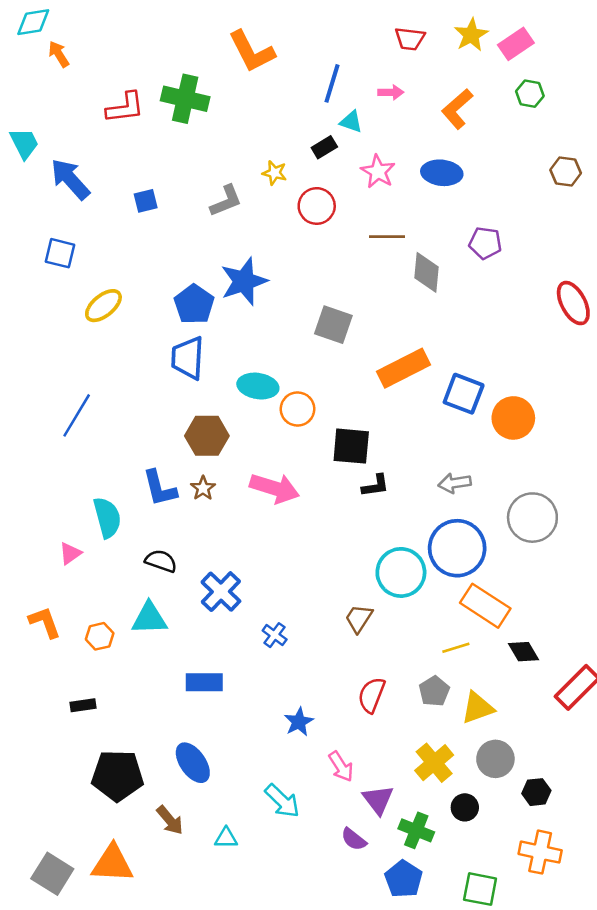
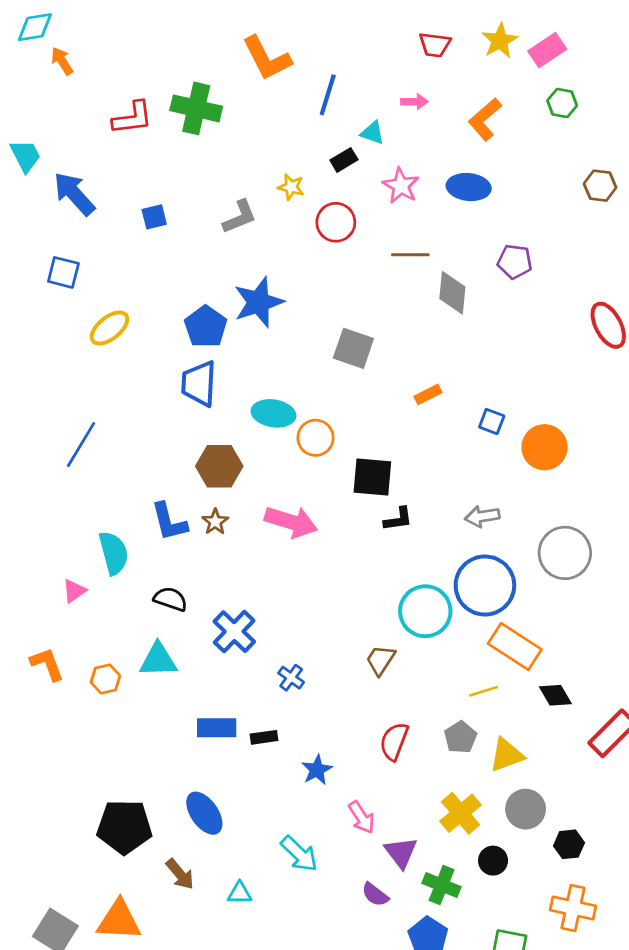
blue line: (332, 83) -> (328, 95), moved
orange rectangle: (403, 368) -> (428, 394), size x0.5
blue square: (464, 394) -> (492, 421), size x0.6
black rectangle: (83, 705) -> (264, 737), moved

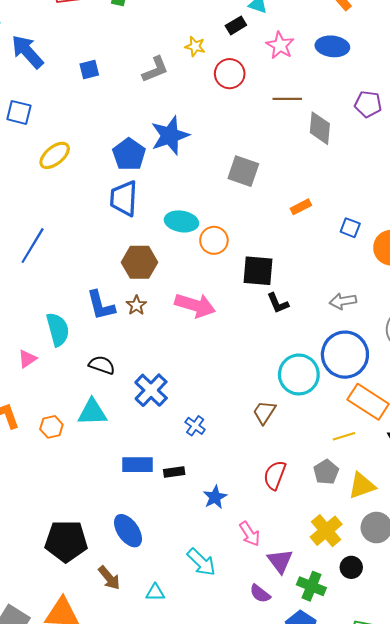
black L-shape: (398, 519) -> (278, 303), turned 75

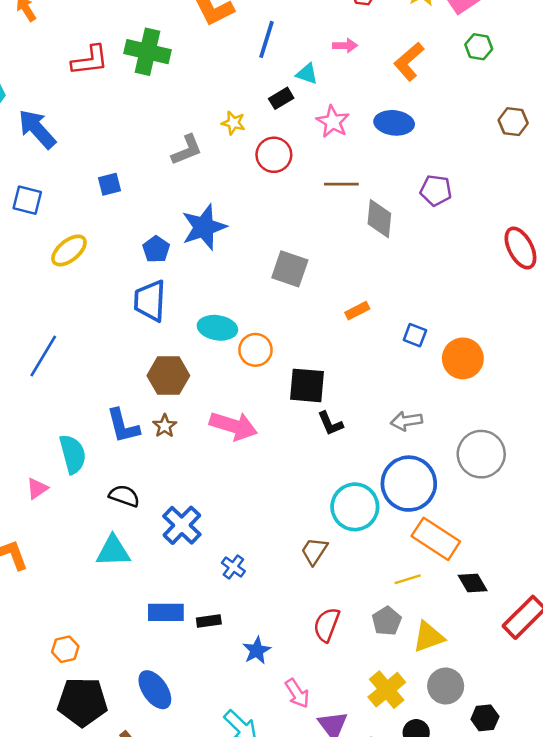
blue square: (89, 69) -> (109, 184), moved
blue pentagon: (129, 154) -> (156, 249), size x0.7
orange hexagon: (51, 427) -> (65, 649), moved

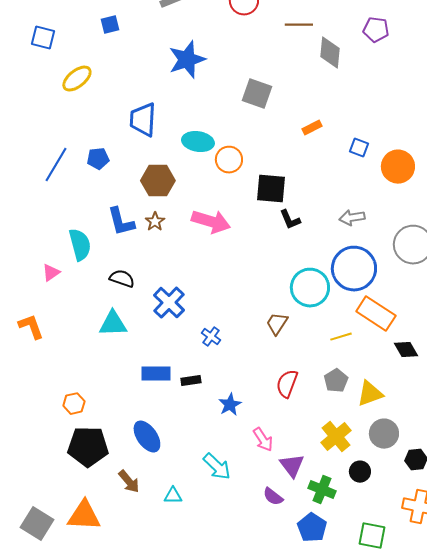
blue pentagon: (156, 249) -> (98, 159), moved, turned 30
yellow line: (408, 579) -> (341, 337), moved

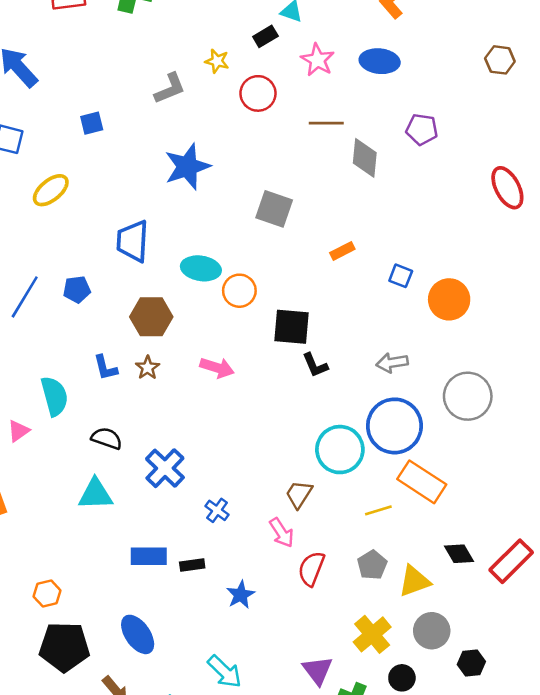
blue L-shape: (121, 222) -> (105, 368), size x0.7
pink arrow: (211, 222) -> (217, 368), size x0.7
black diamond: (406, 350) -> (459, 554), moved
pink arrow: (263, 440) -> (282, 533), moved

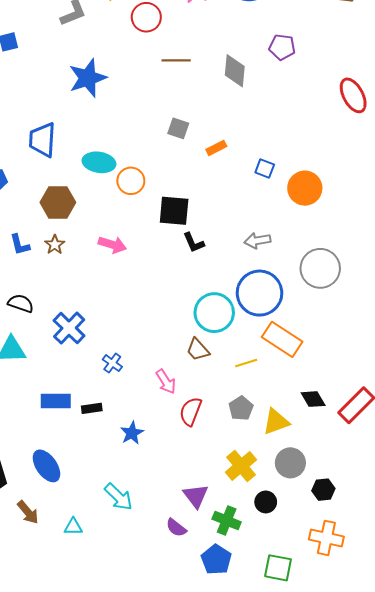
brown line: (326, 123) -> (176, 60), moved
gray square: (274, 209) -> (178, 128), moved, size x0.7
brown trapezoid: (299, 494) -> (198, 350), moved, turned -75

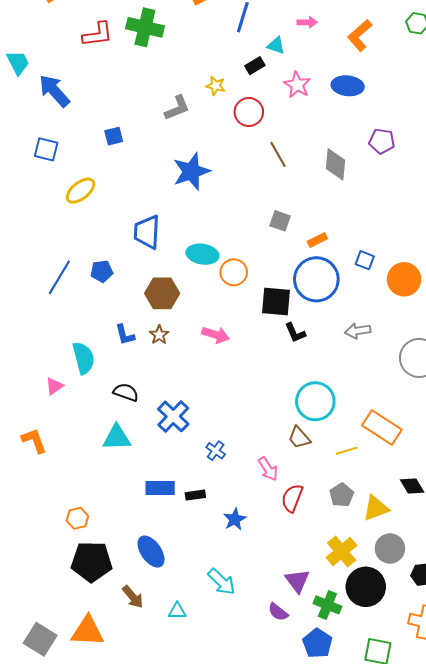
brown line: (176, 60) -> (278, 154), turned 60
blue circle: (260, 293) -> (316, 279), moved
black circle: (266, 502) -> (366, 587), size x1.8

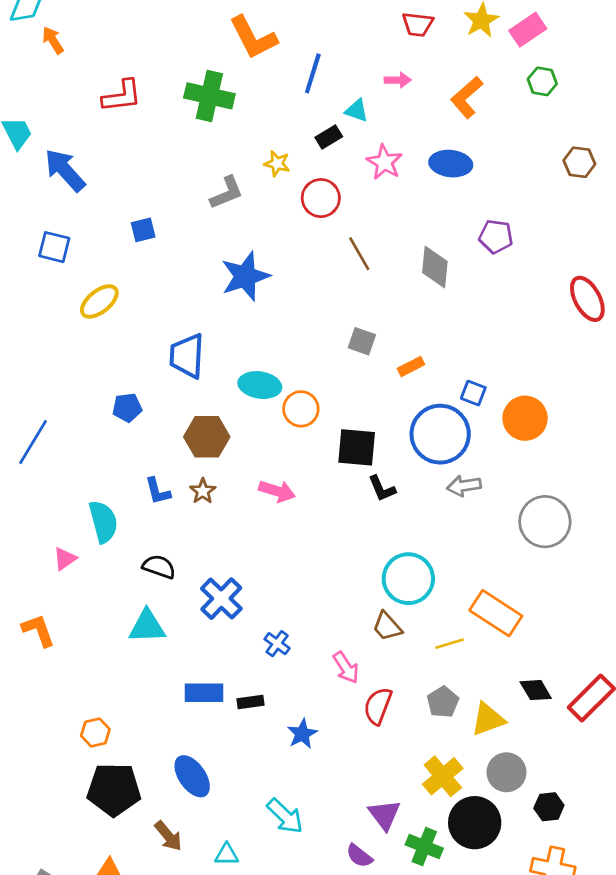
green cross: (145, 27) -> (209, 96), moved
blue line: (59, 277) -> (33, 442), moved
blue circle: (316, 279) -> (440, 434), moved

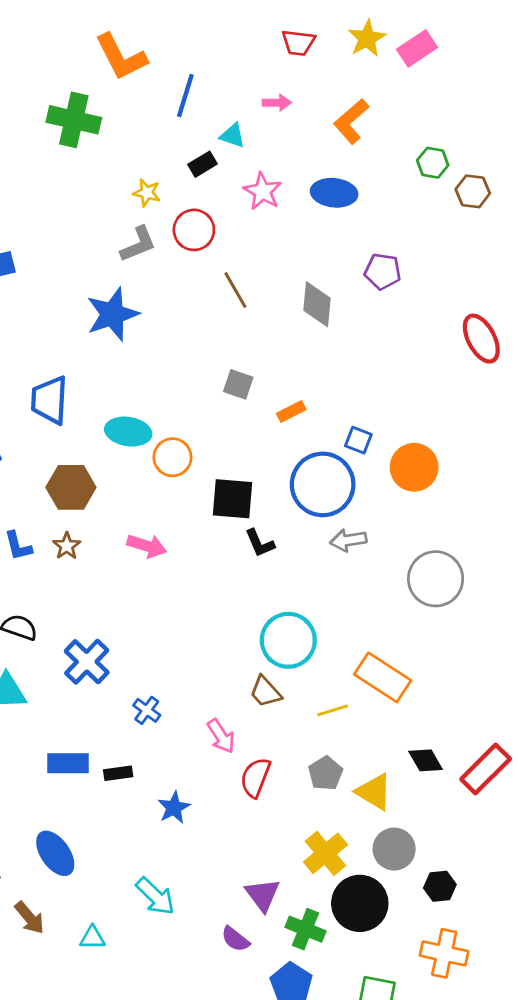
green hexagon: (542, 81) -> (433, 163), moved
gray L-shape: (227, 193) -> (138, 244), moved
yellow triangle: (488, 719) -> (374, 792), turned 51

